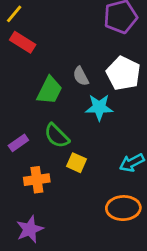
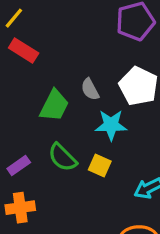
yellow square: (77, 163) -> (100, 165), moved
orange cross: (37, 180) -> (20, 208), moved

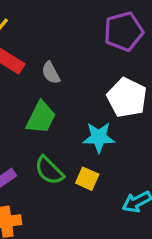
gray semicircle: (90, 89) -> (51, 73), moved

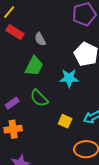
yellow square: (87, 179) -> (65, 121), moved

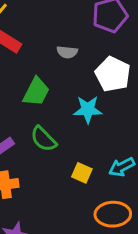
gray semicircle: (40, 39) -> (67, 52), moved, turned -56

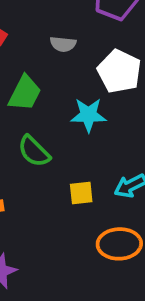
yellow square: (82, 173) -> (81, 193), turned -30

